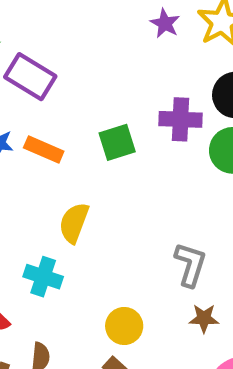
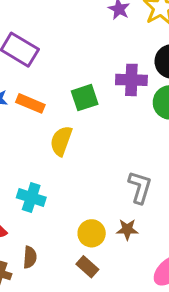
yellow semicircle: (74, 223) -> (61, 141), moved
brown star: (204, 318) -> (127, 229), moved

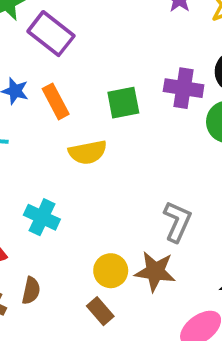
orange rectangle: (30, 103) -> (56, 101), turned 32
yellow semicircle: (61, 141) -> (88, 152), turned -128
brown star: (127, 229) -> (155, 271), size x1.5

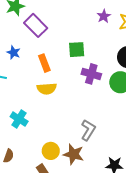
purple cross: (184, 88) -> (91, 74), moved
orange rectangle: (56, 101) -> (44, 63), moved
green square: (123, 103) -> (77, 50), moved

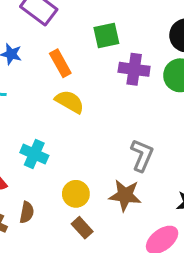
yellow semicircle: (47, 89) -> (70, 102), turned -138
yellow circle: (51, 151) -> (76, 194), moved

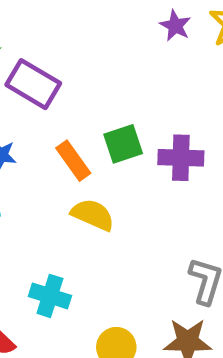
green square: (106, 36) -> (123, 144), moved

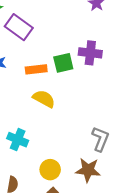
purple cross: (181, 158) -> (90, 53), moved
orange rectangle: (73, 161) -> (36, 69), turned -66

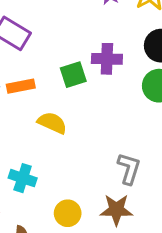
orange rectangle: (36, 69) -> (21, 86), moved

